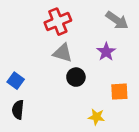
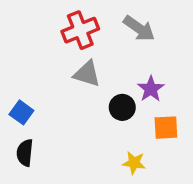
gray arrow: (117, 20) -> (139, 28), moved
purple star: (106, 52) -> (151, 89), moved
black circle: (76, 77) -> (122, 107), moved

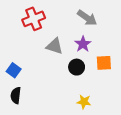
red cross: (80, 30) -> (34, 19), moved
purple star: (151, 89) -> (83, 44), moved
orange square: (166, 128) -> (104, 63), moved

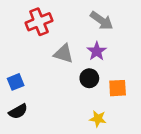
orange square: (104, 63) -> (118, 88), moved
blue square: (14, 70) -> (16, 82), turned 32
black semicircle: (16, 95) -> (18, 111), turned -126

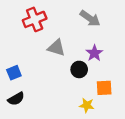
purple star: (97, 51) -> (94, 53), moved
orange square: (118, 88) -> (104, 88), moved

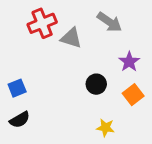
gray triangle: (56, 48) -> (71, 38), moved
purple star: (94, 53) -> (129, 62), moved
orange square: (104, 88) -> (133, 95), moved, turned -35

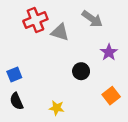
orange square: (133, 95) -> (111, 96), moved
black semicircle: (20, 120) -> (17, 101), turned 96
yellow star: (105, 128) -> (57, 108), moved

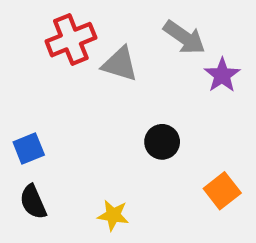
purple star: (109, 52) -> (222, 75), moved

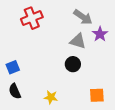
gray triangle: (120, 64) -> (78, 41), moved
orange square: (222, 191) -> (97, 95), moved, turned 35

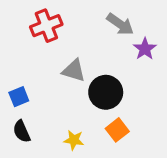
gray triangle: (78, 41) -> (74, 71), moved
black circle: (73, 64) -> (106, 92), size x1.5
orange square: (97, 95) -> (117, 130), moved, turned -35

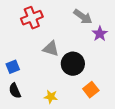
orange square: (117, 130) -> (91, 90), moved

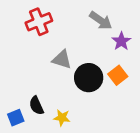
blue square: (13, 67) -> (16, 118), moved
orange square: (91, 90) -> (118, 75), moved
black semicircle: (15, 91) -> (36, 106), moved

